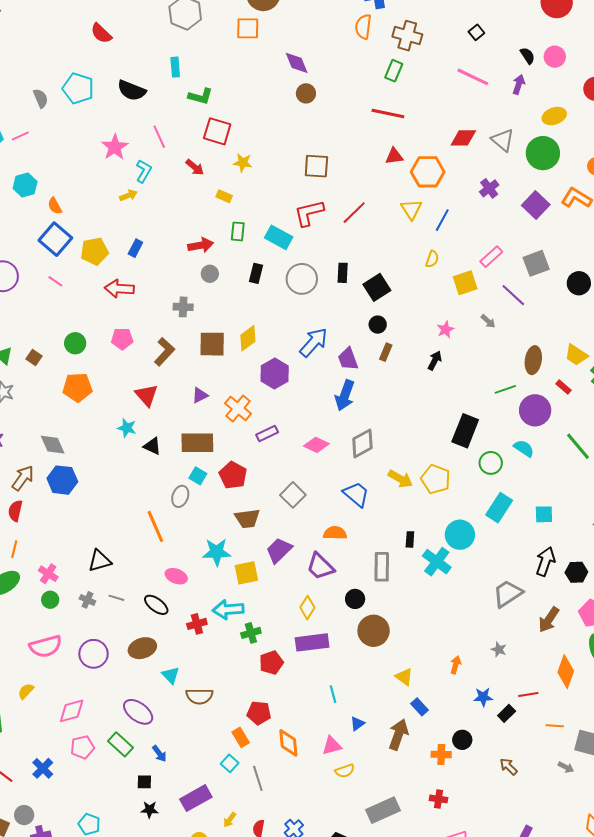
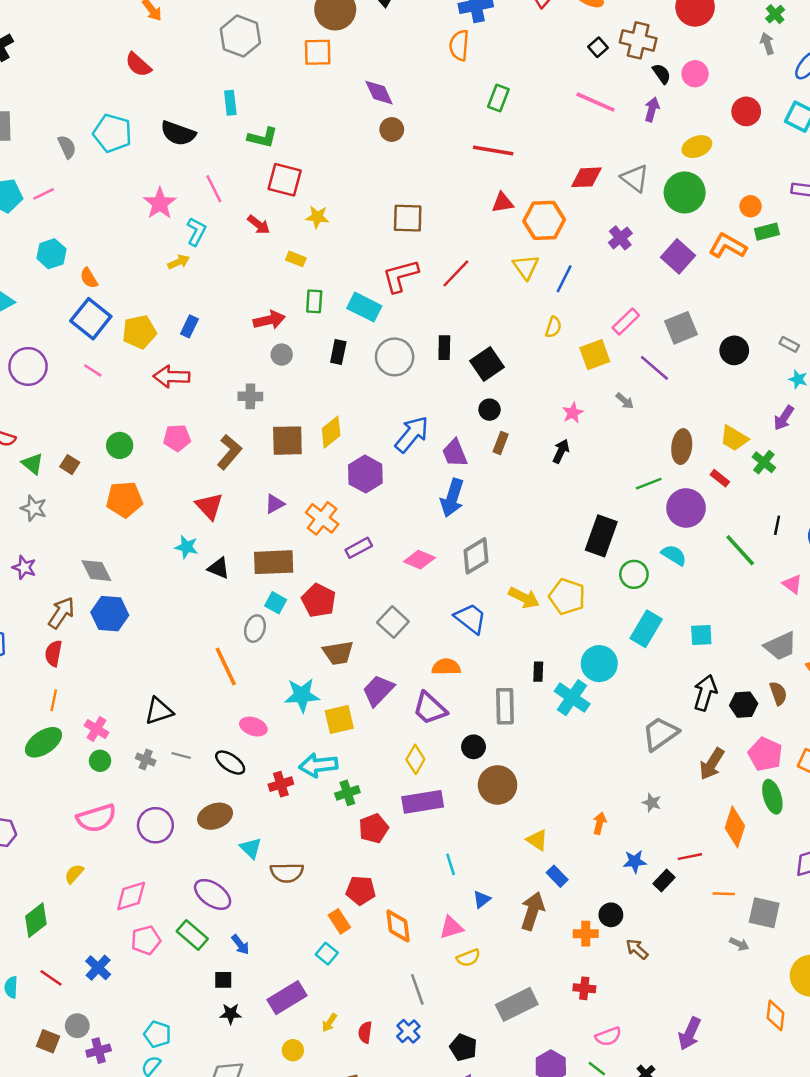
brown cross: (407, 36) -> (638, 40), moved
brown arrow: (509, 767) -> (637, 949), moved
gray line: (258, 778) -> (417, 989), moved

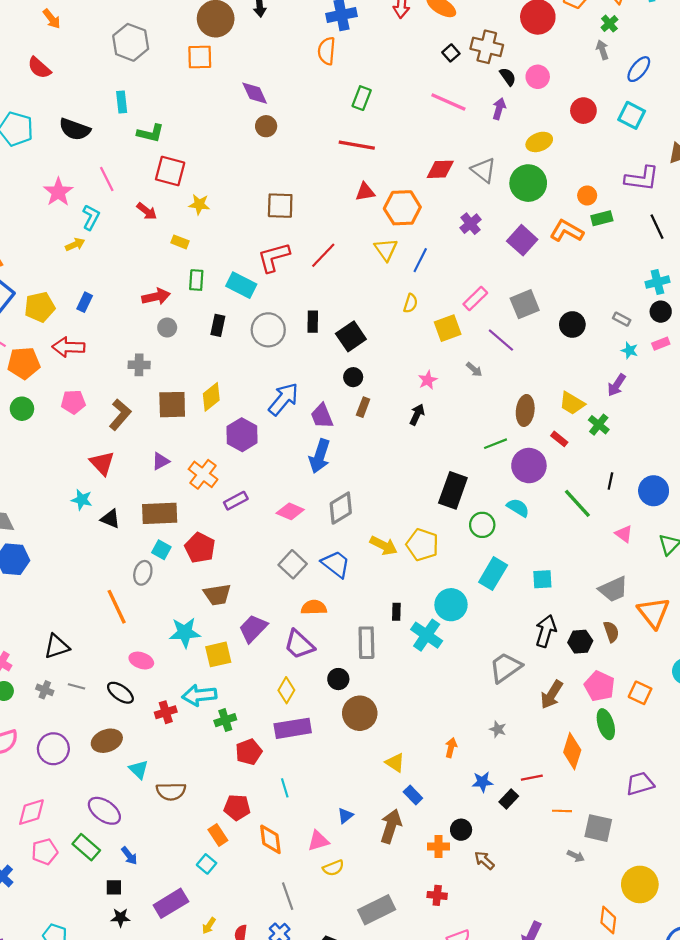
orange pentagon: (124, 499) -> (24, 363), moved
gray square: (393, 622) -> (293, 564), moved
cyan line: (451, 864) -> (285, 788), moved

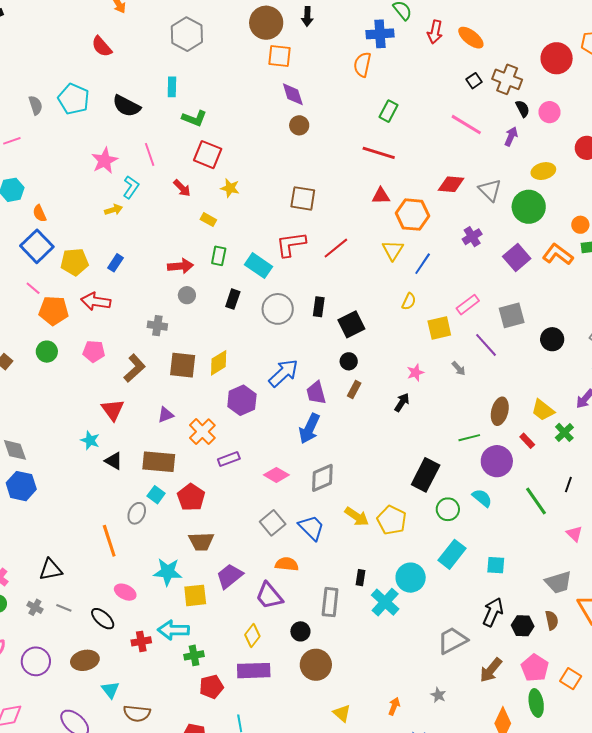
orange square: (200, 57) -> (280, 56), moved

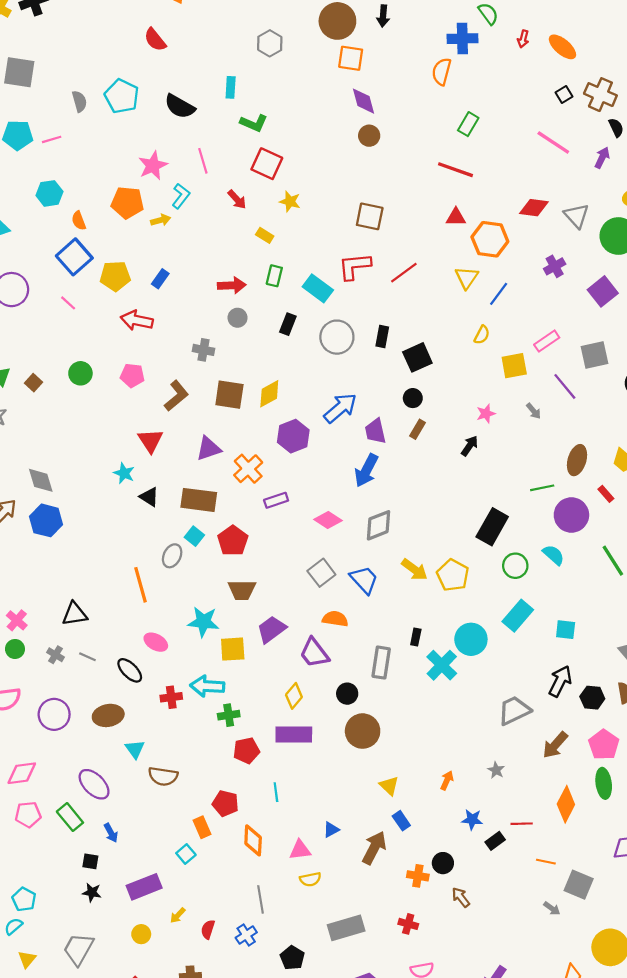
red arrow: (435, 32) -> (523, 39), size x0.7
gray hexagon: (187, 34) -> (270, 43), moved, size x0.7
orange pentagon: (54, 311) -> (127, 203), moved
purple triangle: (166, 415) -> (209, 449), size x1.4

